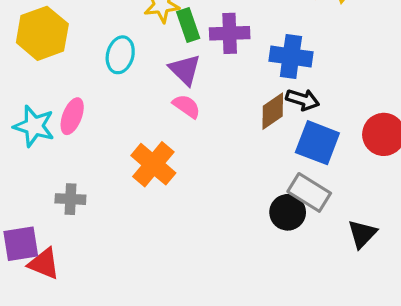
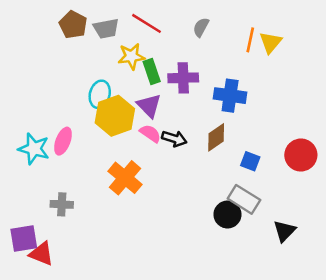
yellow hexagon: (42, 33) -> (115, 116), moved
black arrow: (303, 100) -> (174, 139), moved
blue square: (317, 143) -> (250, 161), size x0.6

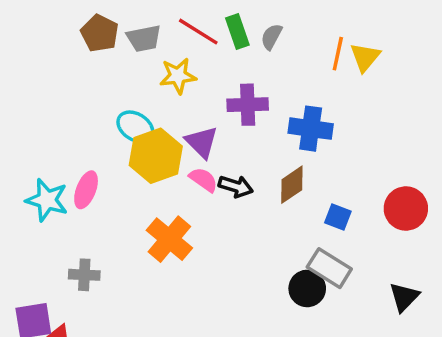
green rectangle: (152, 72) -> (237, 32), moved
cyan ellipse: (100, 94) -> (135, 127), turned -72
black triangle: (284, 231) -> (404, 297), moved

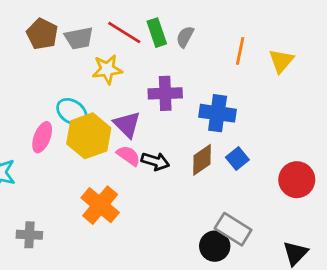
yellow triangle: (365, 57) -> (281, 61), moved
pink ellipse: (86, 190) -> (42, 137), moved
blue square: (338, 217) -> (237, 158), moved, turned 30

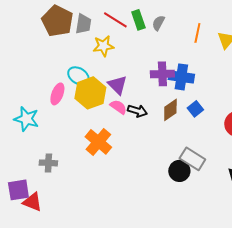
brown pentagon: (42, 34) -> (57, 21), size x1.4
gray trapezoid: (79, 38) -> (83, 24), turned -70
purple cross: (165, 93) -> (162, 74), moved

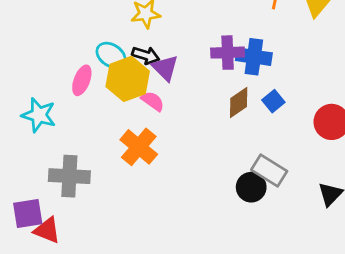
pink semicircle: (118, 107) -> (153, 101), moved
black arrow: (137, 111) -> (146, 55), moved
gray cross: (48, 163) -> (69, 176), size x1.6

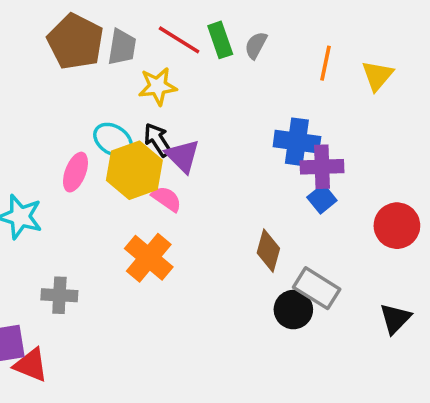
purple cross: (228, 53) -> (322, 167), moved
black arrow: (146, 55) -> (158, 140), turned -140
brown diamond: (239, 103) -> (268, 251), moved, turned -40
gray cross: (69, 176) -> (59, 295), size x0.7

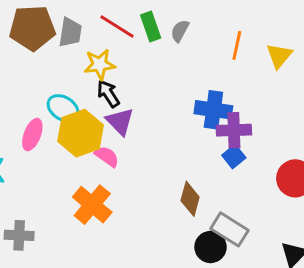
brown pentagon: (75, 42) -> (32, 28), turned -30
black arrow: (158, 140) -> (108, 94), moved

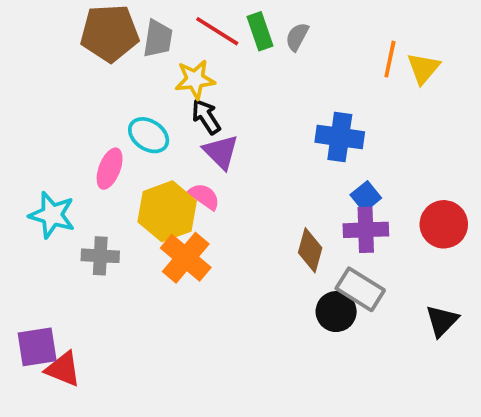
orange line: (237, 45) -> (390, 59), moved
purple cross: (234, 130) -> (366, 230), moved
yellow hexagon: (81, 133) -> (167, 211), moved
gray cross: (19, 235) -> (100, 256), moved

